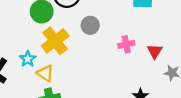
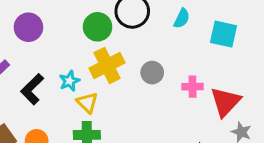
gray circle: (90, 25) -> (152, 73), moved
red triangle: (155, 51) -> (225, 102), size x1.6

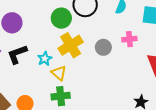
pink cross: (193, 87) -> (129, 39), moved
black L-shape: (32, 89) -> (17, 54), moved, turned 30

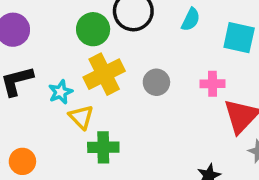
pink cross: (129, 39) -> (213, 84), moved
green cross: (61, 96) -> (103, 147), moved

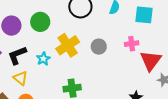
green circle: (93, 29) -> (40, 22), moved
yellow triangle: (81, 117) -> (20, 78), moved

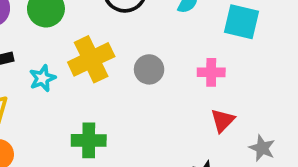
red triangle: (151, 61) -> (223, 120), moved, size x0.6

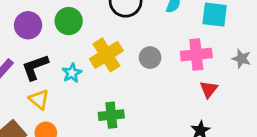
pink cross: (211, 72) -> (196, 55), size x1.5
gray star: (262, 148) -> (241, 59), moved

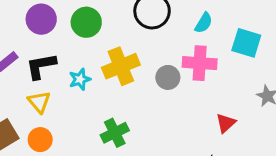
pink cross: (196, 55) -> (200, 63), moved
green cross: (111, 115) -> (115, 133), turned -30

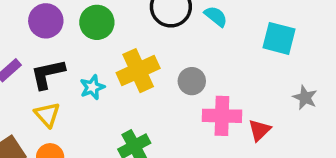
cyan semicircle: (204, 23) -> (216, 16), moved, turned -80
pink cross: (200, 63) -> (222, 116), moved

